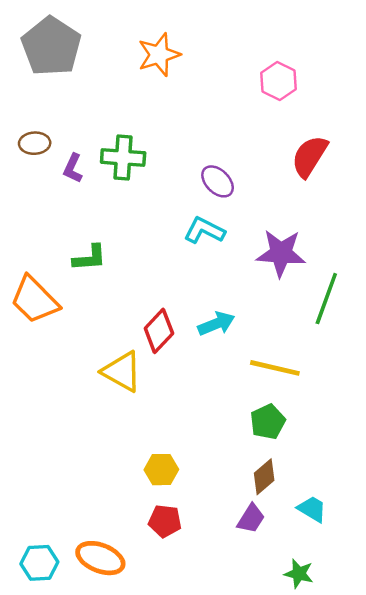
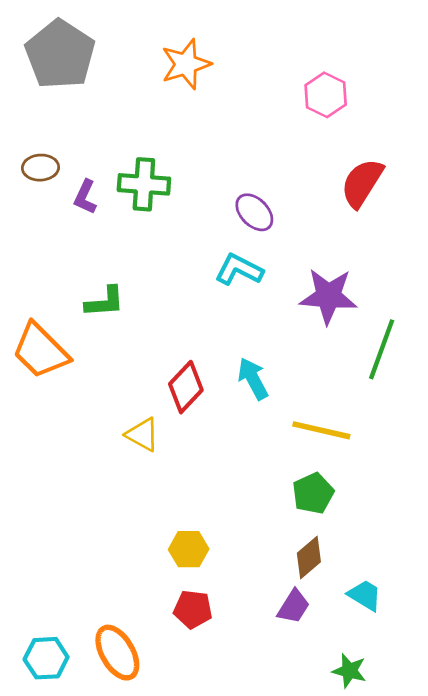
cyan arrow: (216, 324) -> (253, 379), turned -96
yellow triangle: (122, 372) -> (143, 435), size x0.7
orange ellipse: (100, 558) -> (117, 653), turned 39

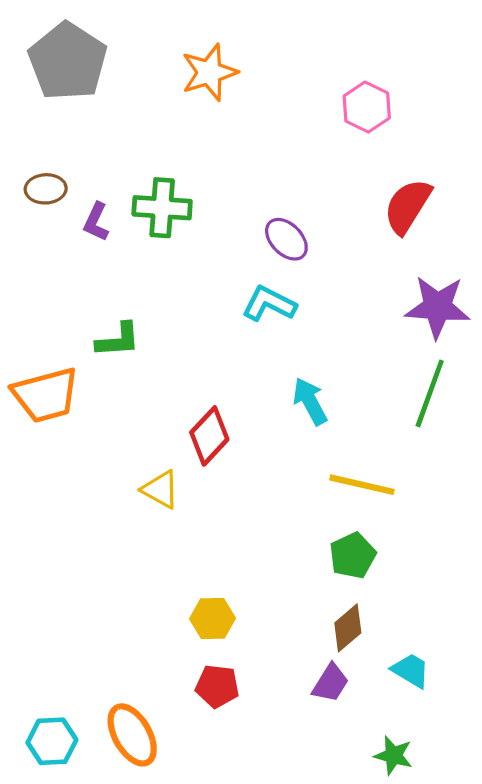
purple star: (328, 296) -> (438, 307), moved
orange trapezoid: (41, 351) -> (46, 395), turned -60
cyan arrow: (253, 379) -> (310, 401), moved

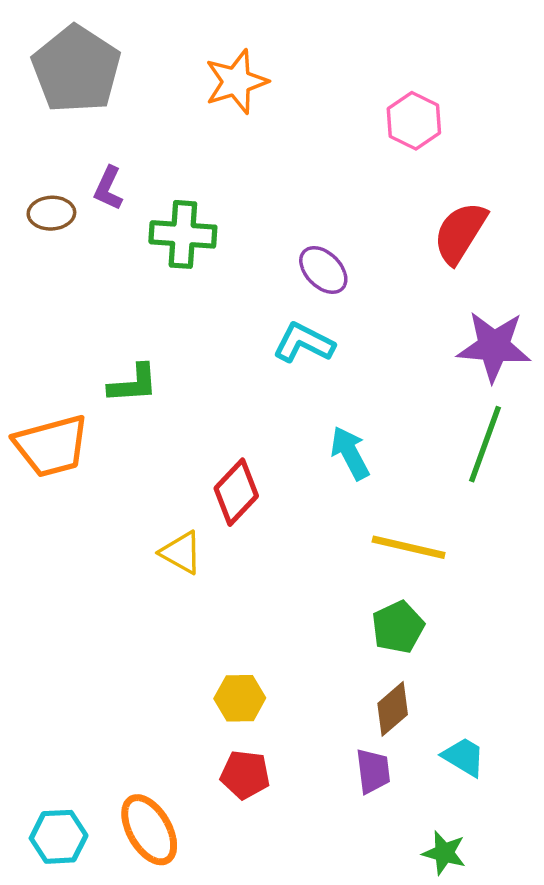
purple L-shape: (96, 222) -> (108, 188), moved
purple trapezoid: (331, 683) -> (373, 771), turned -39

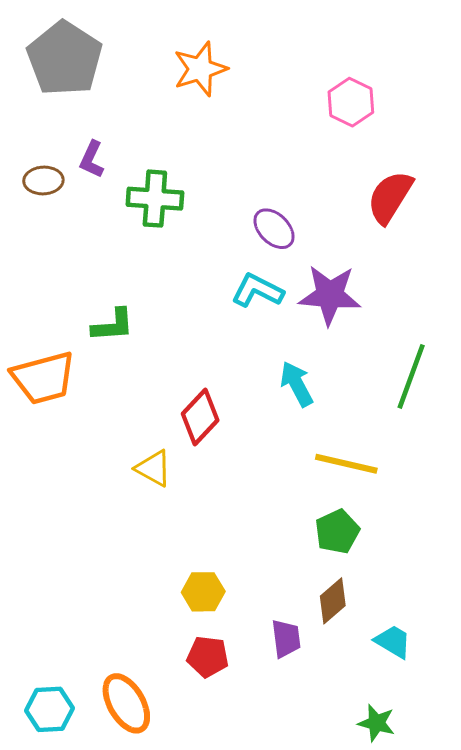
purple star: (494, 346) -> (330, 295), moved
purple trapezoid: (373, 771) -> (286, 639), moved

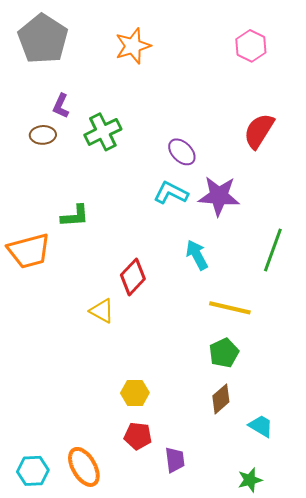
pink hexagon: (351, 102) -> (251, 46), moved
brown ellipse: (43, 181) -> (43, 135), moved
green cross: (155, 199) -> (103, 132), turned -30
purple trapezoid: (286, 639) -> (175, 460), moved
green star: (376, 723) -> (250, 480), turned -30

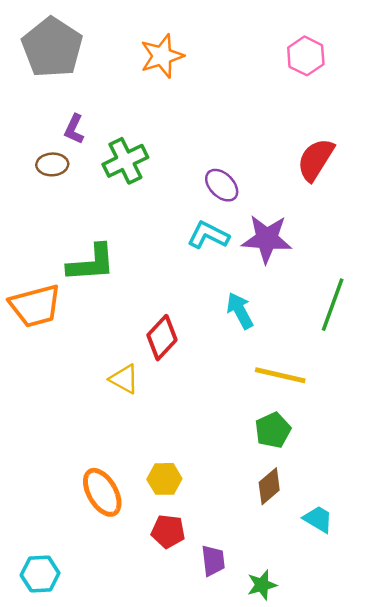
green L-shape: (75, 216) -> (91, 263), size x1.4
orange ellipse: (84, 467) -> (102, 492), moved
green star: (250, 480) -> (262, 585), moved

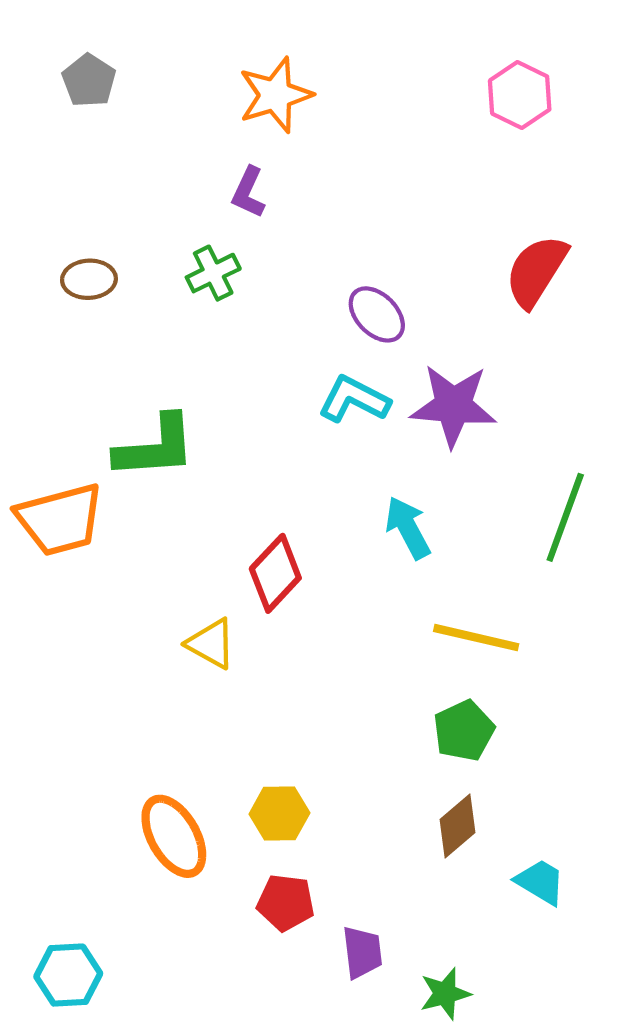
gray pentagon: (52, 47) -> (89, 80), size x0.5
purple L-shape: (74, 129) -> (248, 192), moved
green cross: (125, 161) -> (213, 273), size x0.7

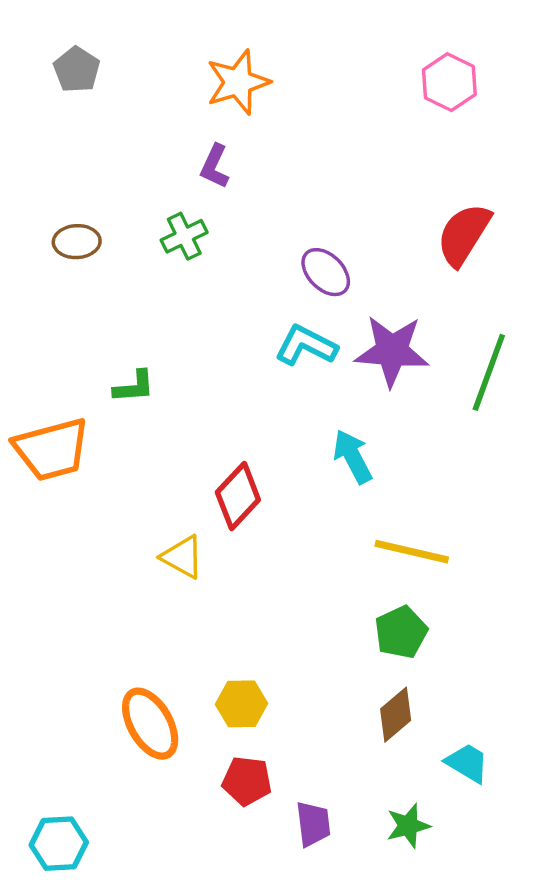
green L-shape: (155, 447) -> (134, 387), size x0.6
green line: (565, 517) -> (489, 372), moved
green star: (445, 994) -> (408, 826), moved

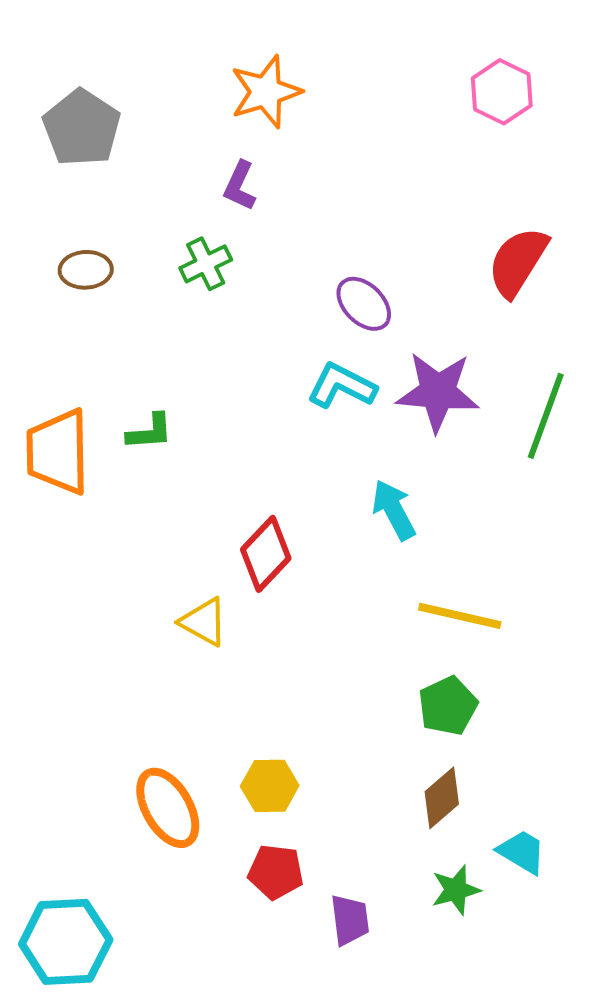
gray pentagon: (77, 70) -> (82, 128), moved, size x1.5
orange trapezoid: (52, 449) -> (58, 452), moved, turned 104
green star: (408, 826) -> (456, 890), moved
cyan hexagon: (59, 844) -> (66, 942), size x1.4

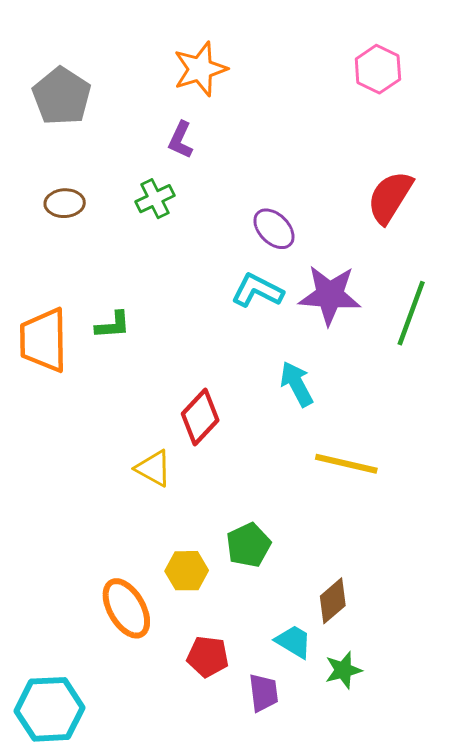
green pentagon: (448, 706) -> (248, 545), moved
yellow hexagon: (270, 786) -> (187, 571), moved
cyan trapezoid: (522, 852) -> (294, 641), moved

